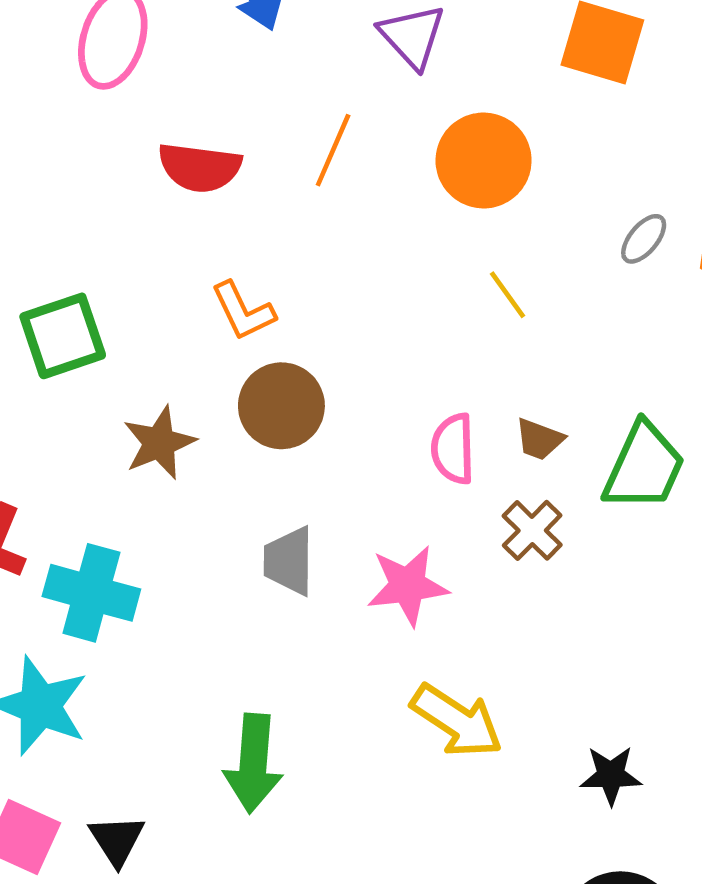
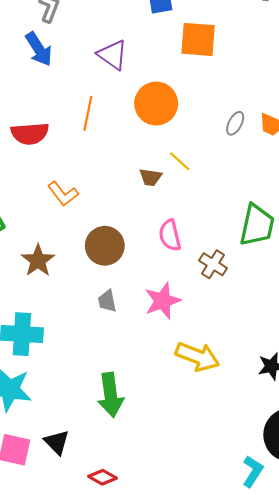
brown circle: (281, 406) -> (105, 246), moved
brown trapezoid: (539, 439) -> (151, 177), moved
gray trapezoid: (289, 561) -> (107, 301), size x0.7

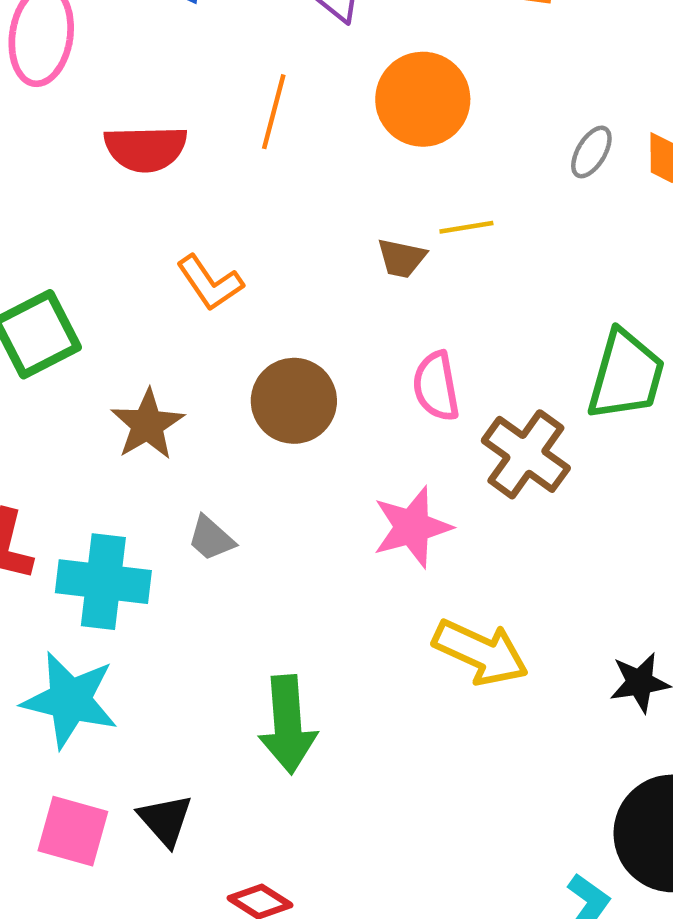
yellow line: (180, 161) -> (466, 227), turned -55
brown cross: (213, 264) -> (526, 454), size x1.4
gray trapezoid: (107, 301) -> (211, 538), moved, turned -40

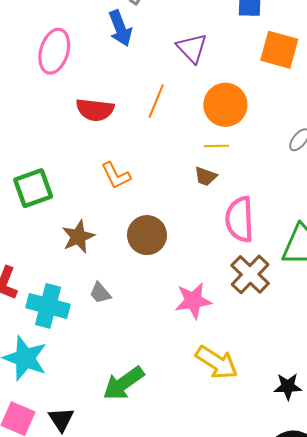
yellow line: (466, 227) -> (216, 146), moved
pink semicircle: (436, 386) -> (240, 219), moved, size x1.4
green arrow: (288, 724) -> (124, 383), turned 51

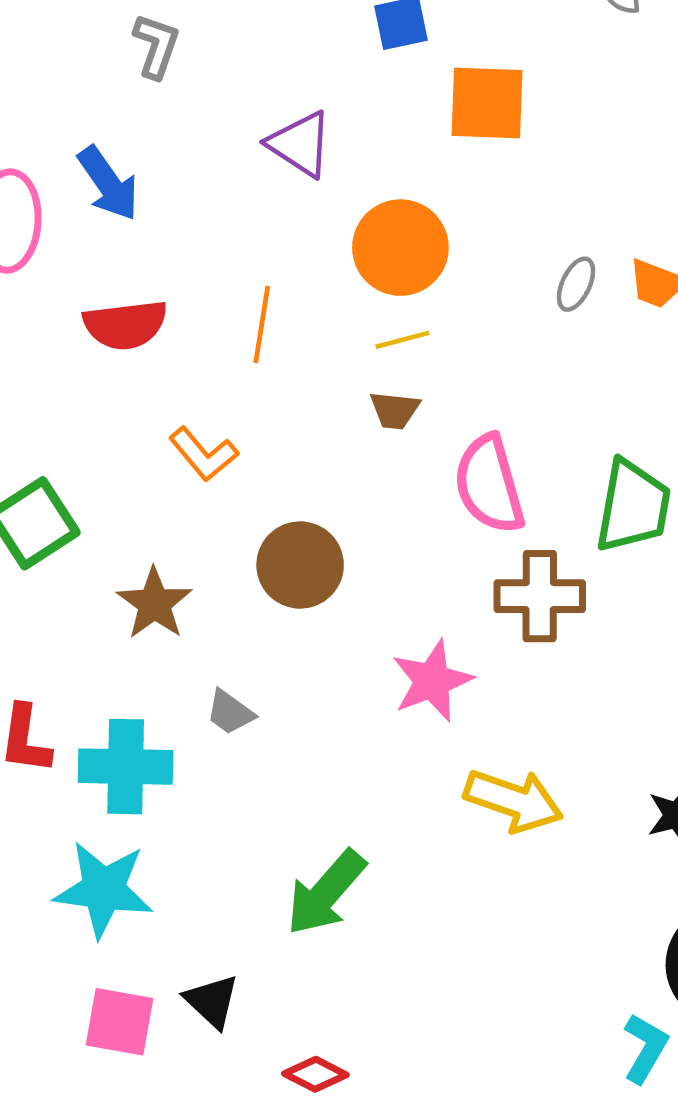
blue arrow: (120, 28) -> (108, 183), moved
orange line: (156, 101) -> (262, 324), moved
brown cross: (250, 274) -> (540, 596), turned -30

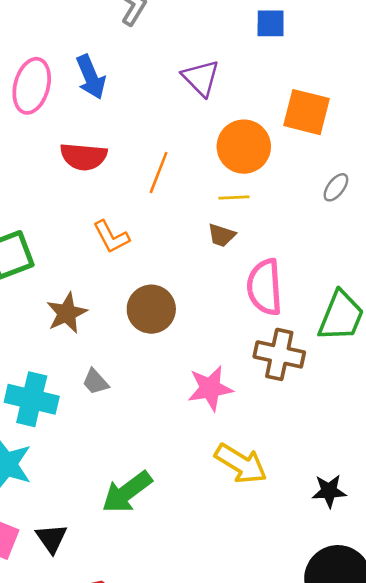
orange square: (487, 103) -> (306, 112), moved

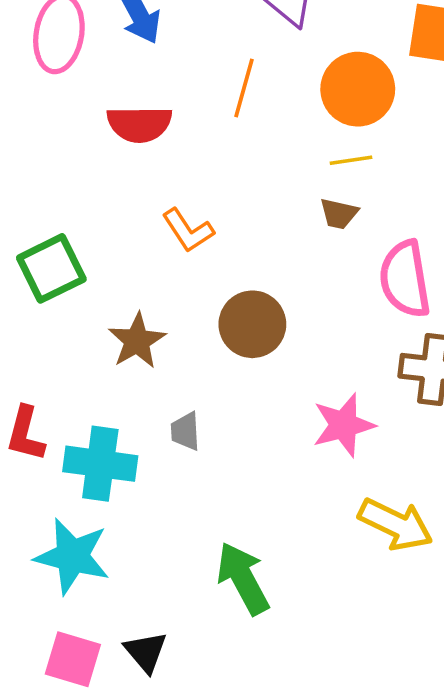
orange line: (159, 172) -> (244, 88), moved
gray trapezoid: (95, 382) -> (185, 431), turned 44
green arrow: (127, 492) -> (243, 578), turned 104

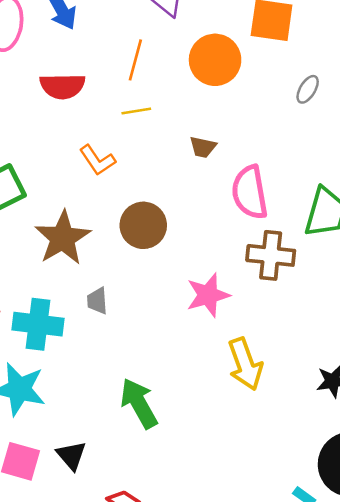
yellow line: (351, 160) -> (136, 111), moved
brown star: (137, 341) -> (63, 238), size x1.4
yellow arrow: (396, 524) -> (245, 364), turned 45

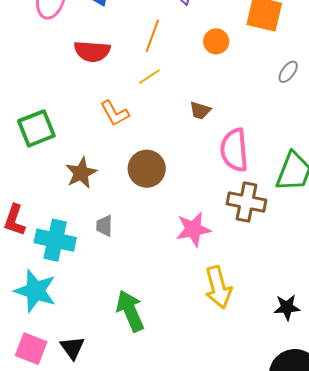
orange circle: (215, 60) -> (216, 41), size x0.6
yellow line: (136, 111) -> (149, 77), turned -30
brown star: (63, 238) -> (81, 173), size x0.7

